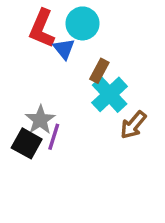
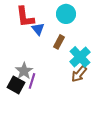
cyan circle: (82, 23) -> (66, 14), moved
red L-shape: (42, 29) -> (25, 17), turned -30
cyan cross: (110, 94) -> (80, 57), moved

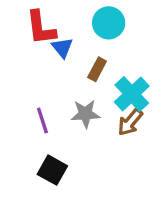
gray star: (24, 71) -> (85, 114), moved, turned 30
purple line: (32, 81) -> (42, 120), moved, turned -35
black square: (16, 85) -> (52, 170), moved

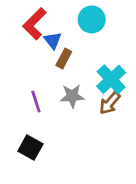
red L-shape: (41, 28) -> (35, 24), turned 52
brown rectangle: (97, 69) -> (64, 58), moved
black square: (52, 170) -> (30, 148), moved

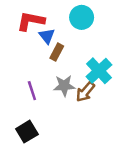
red L-shape: (35, 24) -> (31, 21), turned 56
brown arrow: (110, 103) -> (85, 92), moved
black square: (30, 148) -> (27, 132), turned 30

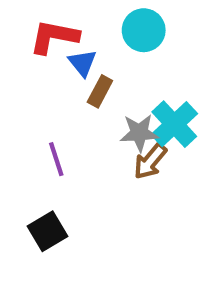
gray star: (64, 86) -> (139, 133), moved

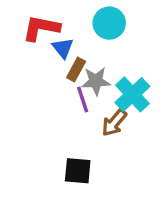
gray star: (139, 133) -> (96, 81), moved
purple line: (56, 159) -> (83, 99), moved
black square: (47, 231) -> (78, 171), moved, turned 36

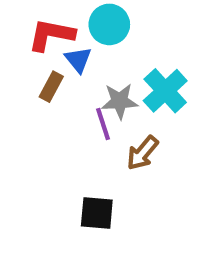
cyan circle: (109, 23) -> (109, 24), moved
brown rectangle: (76, 70) -> (51, 87), moved
cyan cross: (132, 94) -> (165, 91), moved

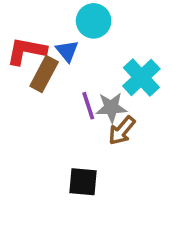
red L-shape: (51, 35) -> (26, 51), moved
brown rectangle: (51, 87) -> (44, 74), size x1.4
gray star: (120, 101) -> (111, 108), moved

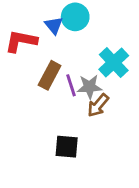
blue triangle: (67, 51) -> (54, 25), moved
brown rectangle: (44, 74) -> (50, 75), moved

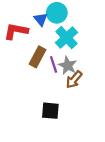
cyan cross: (114, 63) -> (66, 38), moved
gray star: (89, 87) -> (68, 66), turned 30

